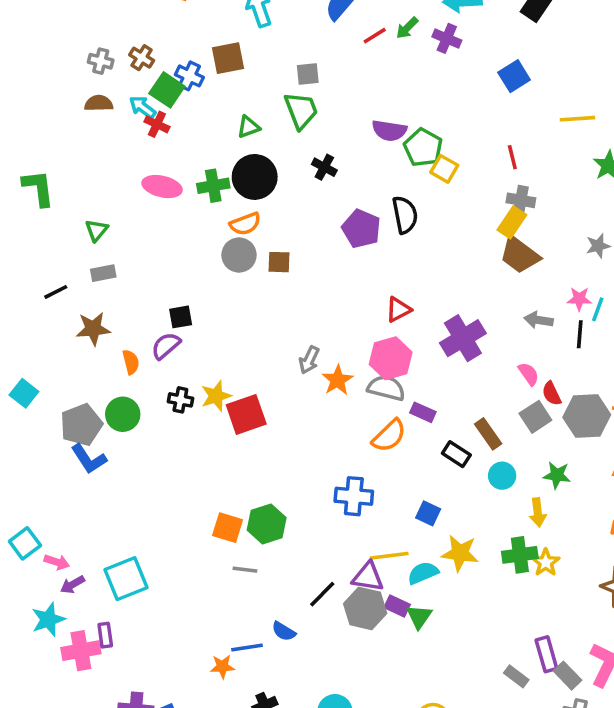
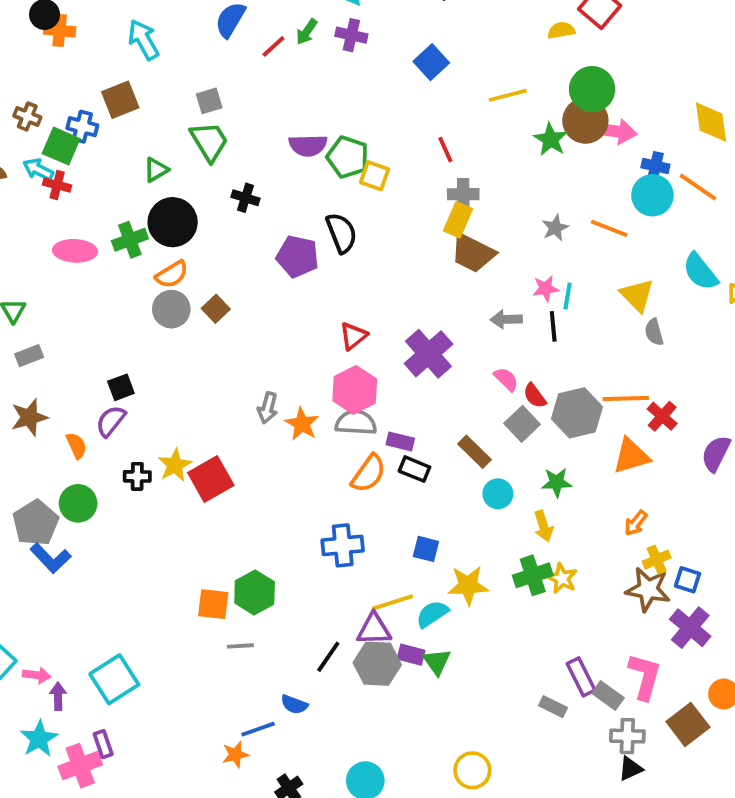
brown square: (279, 262) -> (216, 309), turned -35
black rectangle: (456, 454) -> (414, 469), moved
purple arrow: (73, 585) -> (58, 696), turned 130

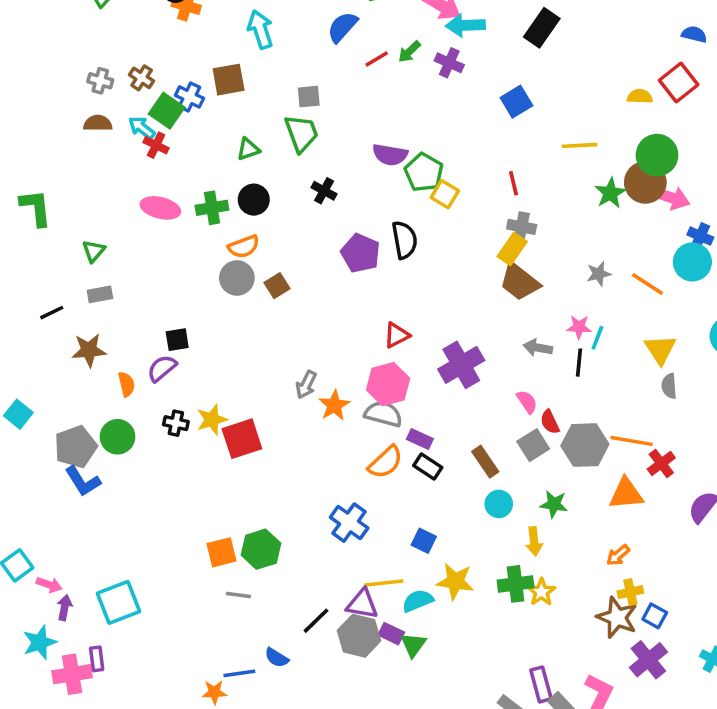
black circle: (173, 222) -> (254, 200), size x0.7
blue cross: (343, 545) -> (349, 523), turned 30
orange square: (213, 604) -> (221, 552), turned -32

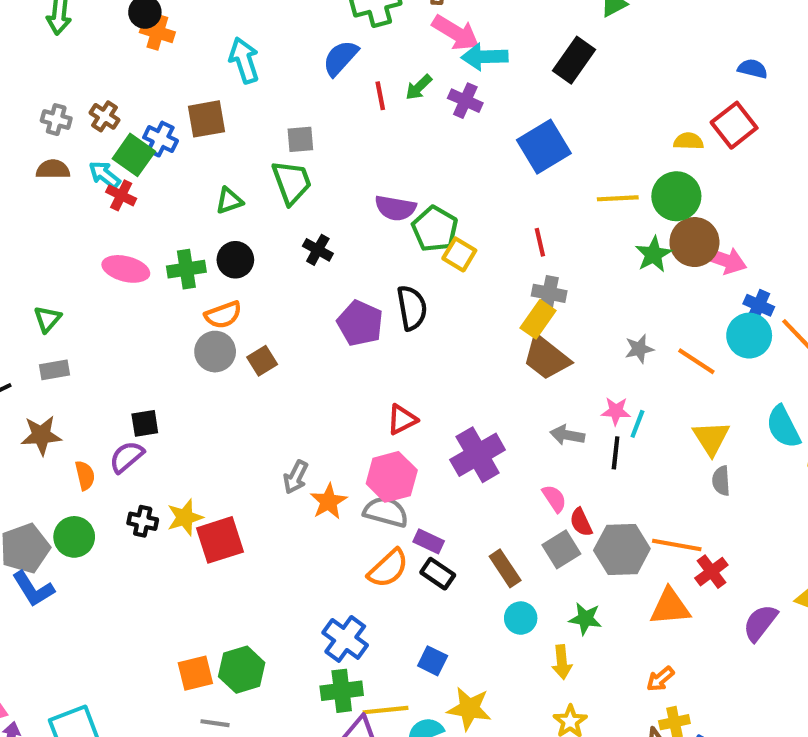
red line: (377, 59) -> (380, 96), turned -70
blue square: (516, 102) -> (544, 147), size x1.4
green circle: (657, 155) -> (676, 196), moved
green cross: (516, 584) -> (342, 691), moved

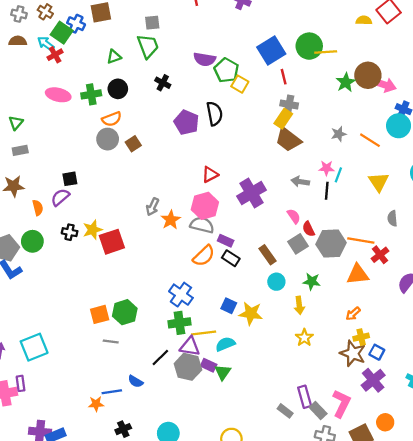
blue square: (544, 147) -> (271, 51), moved
red cross: (121, 195) -> (55, 55), turned 35
green circle: (676, 196) -> (309, 46), moved
gray semicircle: (721, 481) -> (392, 218), moved
yellow star: (469, 709) -> (251, 313), moved

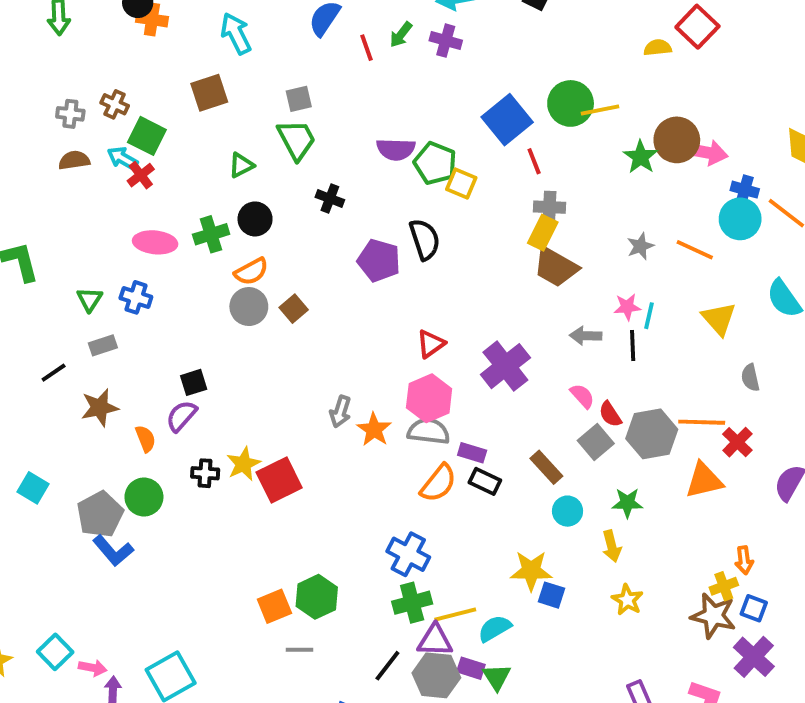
blue cross: (76, 24) -> (136, 297), moved
blue square: (229, 306) -> (551, 595), moved
orange arrow: (353, 314) -> (744, 560), moved, turned -49

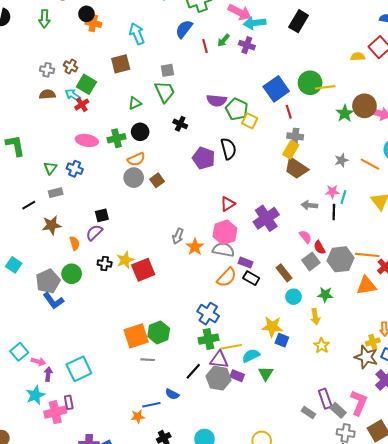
orange square: (274, 606) -> (136, 336), size x1.4
green triangle: (497, 677) -> (266, 373), moved

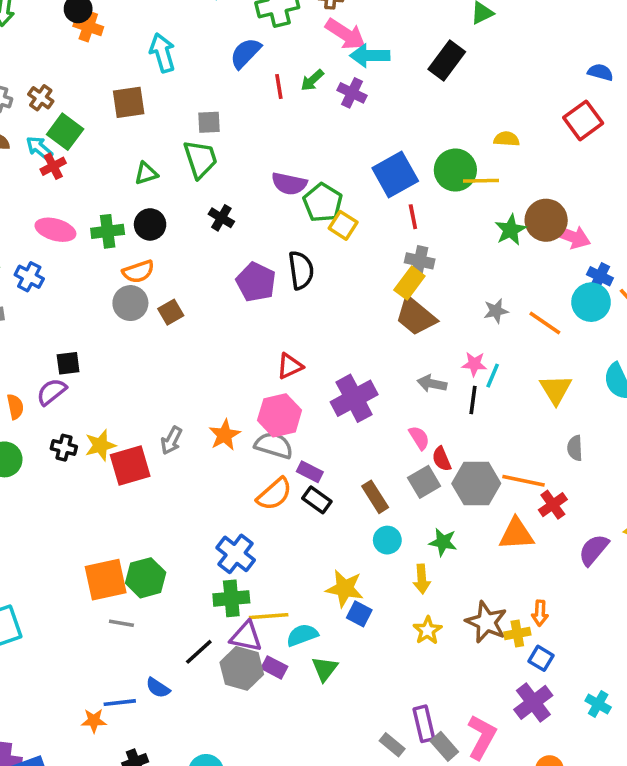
yellow semicircle: (358, 57) -> (507, 139), moved
gray arrow: (178, 236) -> (171, 440), moved
brown star: (366, 357) -> (486, 622), moved

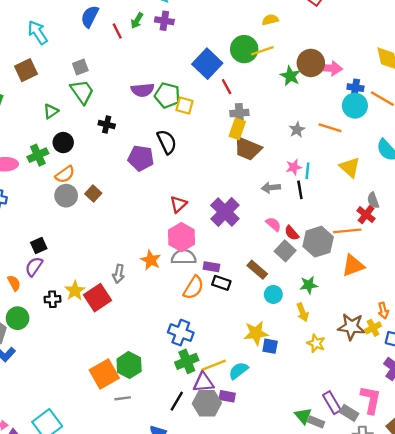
red cross: (553, 505) -> (366, 215), moved
green triangle: (325, 669) -> (303, 416), moved

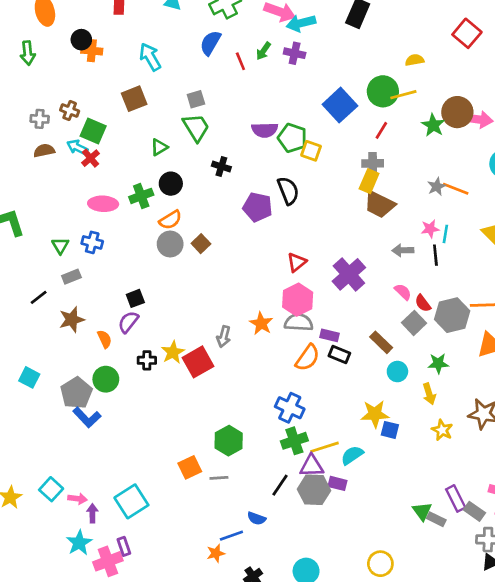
red line: (227, 87) -> (381, 130), moved, turned 56
orange line: (330, 128) -> (456, 189), moved
orange square: (104, 374) -> (190, 467), moved, size x0.7

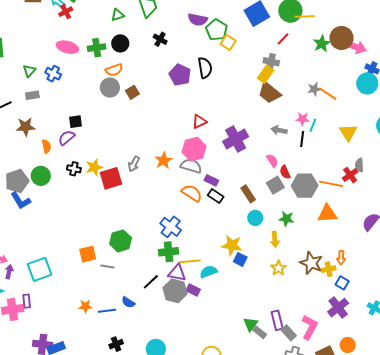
orange semicircle: (308, 358) -> (192, 193), turned -105
orange star: (216, 553) -> (85, 306), moved

